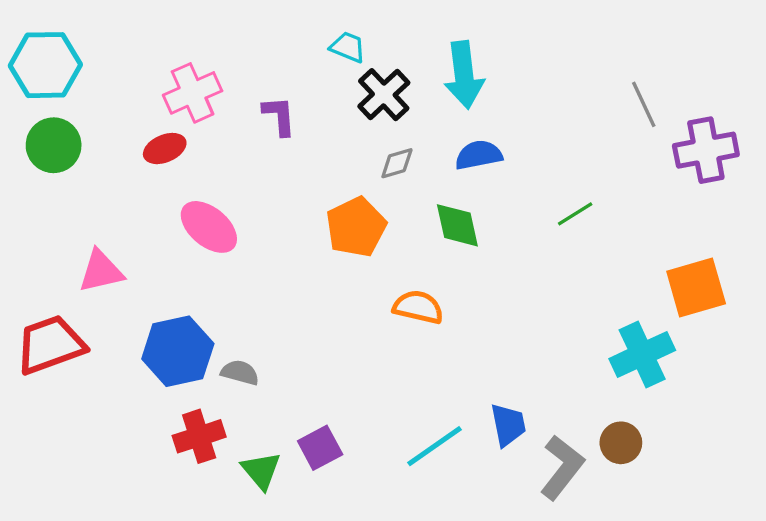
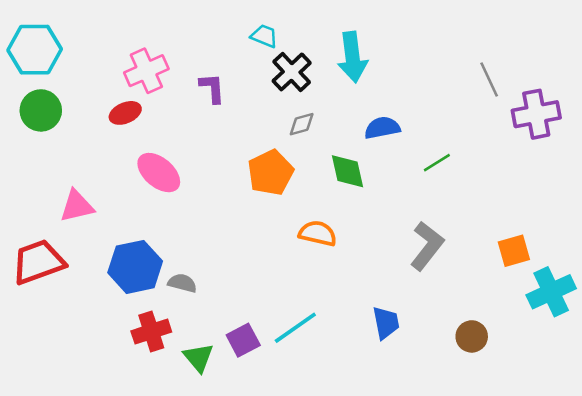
blue semicircle: (479, 155) -> (382, 128), moved
orange square: (696, 287) -> (514, 251), moved, size x0.7
cyan cross: (642, 355) -> (551, 292), moved
cyan line: (435, 446) -> (295, 328), moved
gray L-shape: (562, 467) -> (427, 246), moved

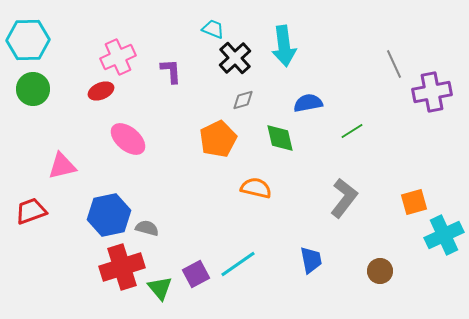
red trapezoid: (38, 262) -> (31, 211), size x0.7
red cross: (151, 331) -> (122, 267), size x1.4

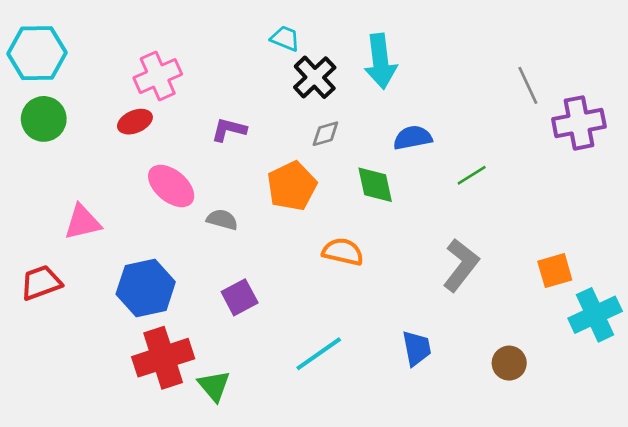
purple L-shape: (171, 71) -> (229, 130), moved, turned -72
gray semicircle: (147, 228) -> (222, 220), moved
purple square: (196, 274) -> (240, 297), moved

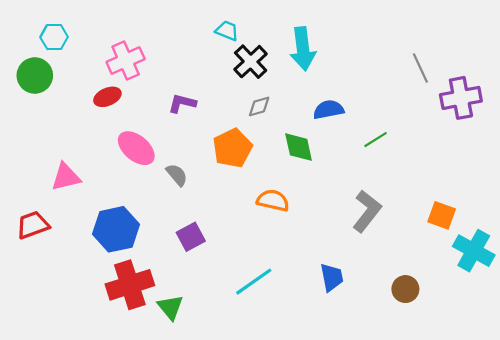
cyan hexagon: (37, 53) -> (54, 37), moved, size x0.6
green circle: (44, 119) -> (35, 75), moved
gray semicircle: (222, 220) -> (177, 175), turned 35
orange square: (555, 271) -> (442, 215), turned 36
cyan cross: (595, 315) -> (474, 251), turned -36

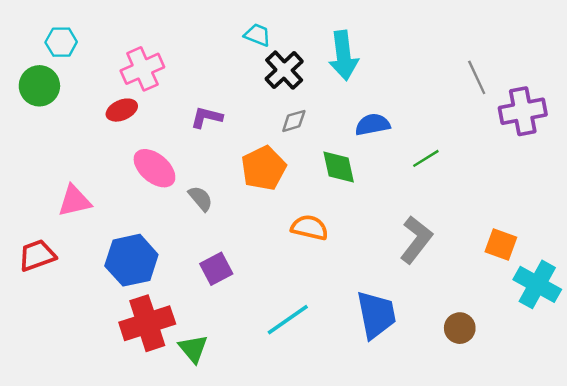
blue trapezoid: (332, 277) -> (376, 315), size x1.5

